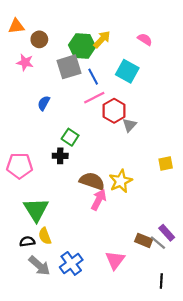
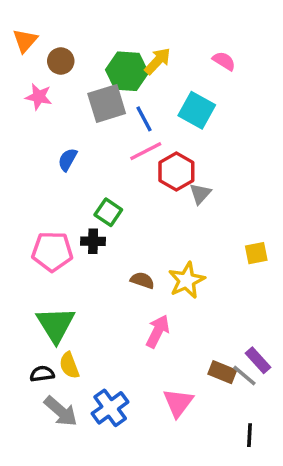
orange triangle: (16, 26) -> (25, 41), turned -42
pink pentagon: (20, 166) -> (52, 251), moved
brown semicircle: (92, 181) -> (142, 280), size x0.6
pink arrow: (99, 200) -> (158, 331), moved

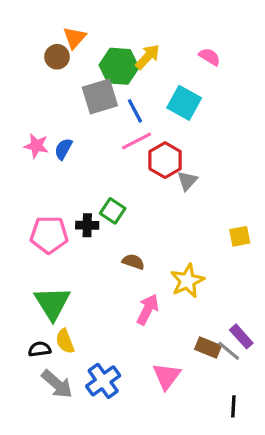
orange triangle: (25, 41) -> (75, 38), moved
pink star: (39, 97) -> (36, 146), moved
green square: (108, 212) -> (113, 211), moved
yellow star: (187, 280) -> (187, 281), moved

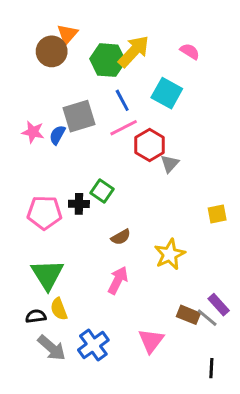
brown circle: (57, 57) -> (52, 51), size x1.4
yellow arrow: (148, 57) -> (134, 51), size x1.4
gray square: (100, 96) -> (79, 116), moved
brown semicircle: (133, 262) -> (121, 237), turned 132
pink arrow: (148, 309) -> (118, 280), moved

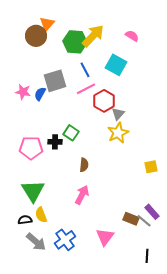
yellow square: (217, 214) -> (151, 167), moved
brown semicircle: (121, 237) -> (84, 165), turned -56
yellow star: (170, 254) -> (118, 133), moved

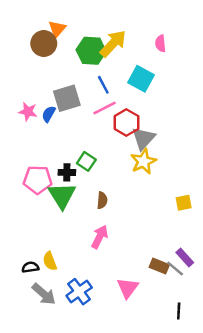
pink semicircle: (132, 36) -> (160, 43), turned -128
gray triangle: (118, 114) -> (143, 138), size x1.5
green triangle: (33, 191) -> (62, 195), moved

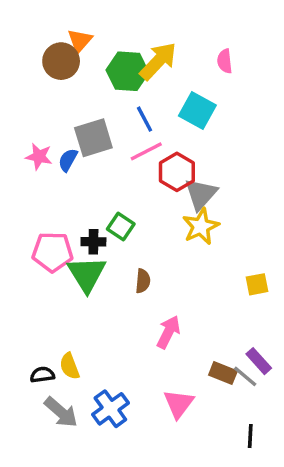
pink arrow: (100, 237) -> (168, 332), moved

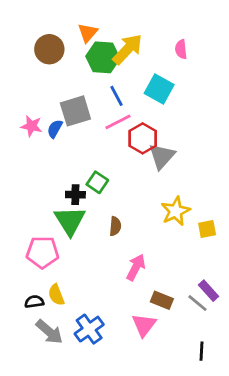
orange triangle: (80, 41) -> (88, 33), moved
yellow star: (201, 226) -> (176, 211), moved
pink pentagon: (53, 252) -> (42, 252), moved
brown rectangle: (223, 373) -> (162, 300), moved

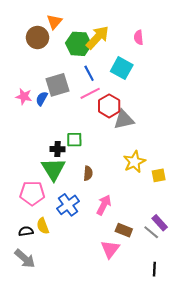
orange triangle: (88, 33) -> (54, 22), moved
gray triangle: (162, 156) -> (124, 120), turned 35
green square: (97, 182) -> (74, 140), turned -35
blue cross: (89, 329) -> (68, 205), moved
gray arrow: (49, 332) -> (25, 259), moved

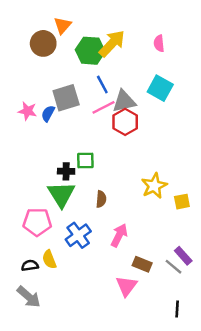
cyan square: (122, 68) -> (160, 88), moved
gray triangle: (124, 120) -> (124, 101), moved

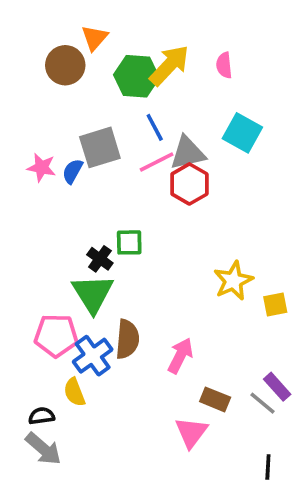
pink semicircle: (159, 43) -> (224, 65), moved
black cross: (66, 171) -> (100, 259), turned 35
brown semicircle: (101, 199) -> (127, 339), moved, size x1.5
blue cross: (78, 235) -> (93, 356), moved
black semicircle: (30, 265) -> (42, 416), moved

